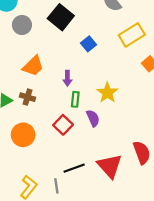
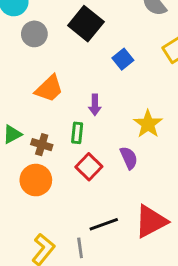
brown cross: (28, 97) -> (42, 145), moved
green rectangle: (75, 99) -> (77, 133), moved
red triangle: (110, 166) -> (151, 221), turned 44

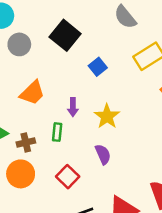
yellow star: (148, 124) -> (107, 116), moved
brown cross: (42, 145) -> (26, 143), turned -30
red square: (89, 167) -> (68, 177), moved

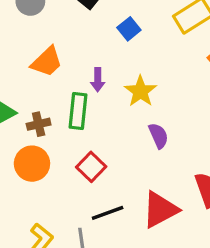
green rectangle: (57, 132) -> (78, 111), size x1.5
purple semicircle: (103, 154) -> (158, 136), moved

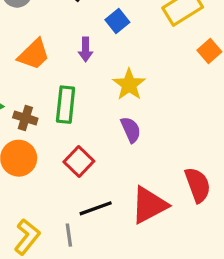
purple arrow: (98, 80) -> (86, 49), moved
brown cross: (39, 124) -> (25, 118), turned 30
purple semicircle: (158, 136) -> (131, 130), moved

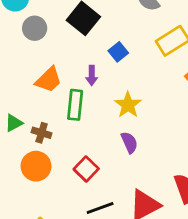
green rectangle: (66, 105) -> (75, 105), moved

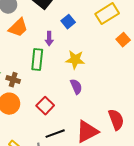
orange trapezoid: (49, 80) -> (18, 28), moved
yellow star: (128, 105) -> (75, 60), turned -30

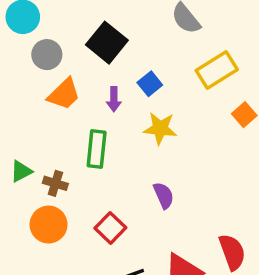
purple arrow: (49, 39) -> (114, 99), moved
yellow star: (75, 60) -> (160, 128), moved

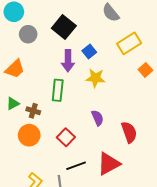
orange trapezoid: (64, 94) -> (15, 69), moved
purple arrow: (114, 99) -> (68, 61), size x1.5
red semicircle: (232, 252) -> (129, 132), moved

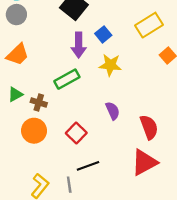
gray circle: (28, 34) -> (16, 15), moved
green rectangle: (58, 90) -> (67, 79), turned 55
red triangle: (109, 164) -> (144, 162), moved

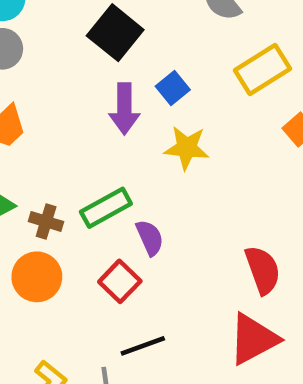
green rectangle: (67, 79) -> (106, 208), moved
purple semicircle: (113, 111) -> (150, 238), moved

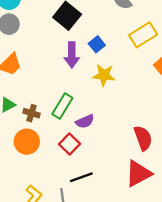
green rectangle: (106, 208) -> (62, 106), turned -30
purple semicircle: (150, 238) -> (85, 121), turned 90

